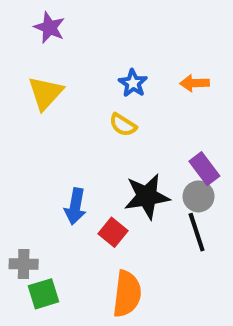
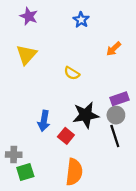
blue star: (133, 83) -> (81, 20), moved
orange arrow: (195, 83) -> (114, 49), turned -42
purple rectangle: (204, 169) -> (119, 99), turned -72

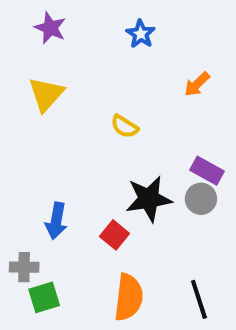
purple rectangle: (119, 99) -> (207, 171), turned 48
blue arrow: (44, 121) -> (56, 221), moved
black line: (115, 136) -> (199, 299), moved

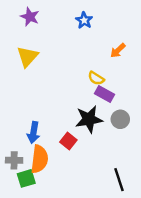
yellow semicircle: (125, 126) -> (96, 78), moved
purple rectangle: (207, 171) -> (105, 94), moved
orange semicircle: (129, 297) -> (39, 159), moved

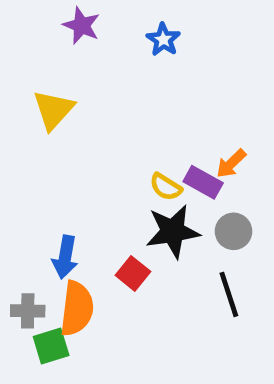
purple star: (30, 17) -> (81, 26), moved
orange arrow: (118, 51) -> (231, 164), moved
yellow semicircle: (96, 78) -> (166, 187), moved
black line: (119, 180) -> (229, 294), moved

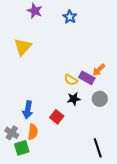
black star: (173, 231) -> (74, 99), size x0.6
black line: (229, 294) -> (98, 148), moved
orange semicircle: (77, 309) -> (33, 132), size x0.7
gray cross: (28, 311) -> (12, 133), turned 32

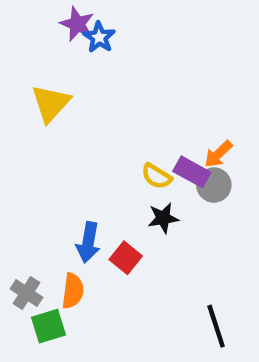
blue star: (70, 17) -> (99, 37), moved
gray circle: (100, 99) -> (214, 185), moved
blue arrow: (28, 110) -> (88, 242), moved

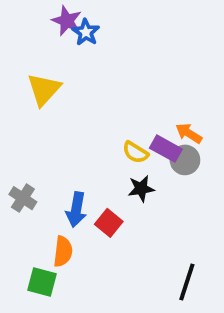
orange arrow: (218, 154) -> (189, 133), turned 76
gray cross: (26, 293) -> (23, 198), moved
green square: (48, 326) -> (42, 282), turned 32
black line: (216, 326) -> (187, 282), turned 36

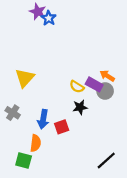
yellow triangle: (44, 89) -> (25, 78), moved
red square: (109, 223) -> (62, 127), turned 32
black line: (187, 282) -> (106, 161), turned 30

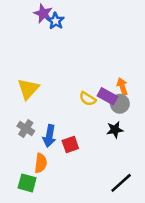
orange arrow: (107, 76) -> (122, 86), turned 40
black star: (80, 107) -> (115, 130), moved
gray cross: (13, 113) -> (26, 128), moved

